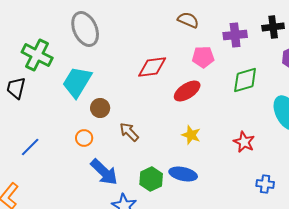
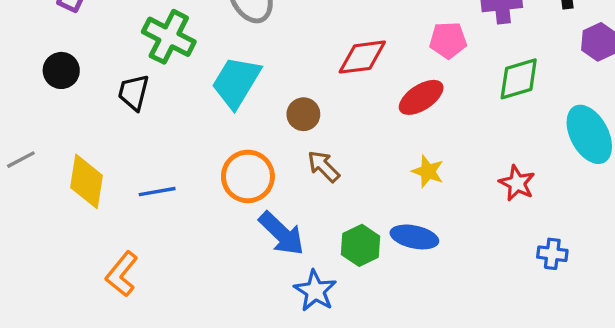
brown circle: (100, 108) -> (303, 114), moved
orange circle: (84, 138) -> (248, 176), size x1.8
blue line: (30, 147) -> (157, 192), turned 35

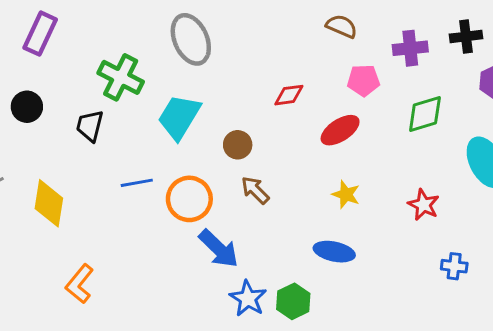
red diamond: (362, 57) -> (289, 95), size x0.7
blue line: (157, 192) -> (137, 183), moved
green hexagon: (361, 245) -> (293, 301), moved

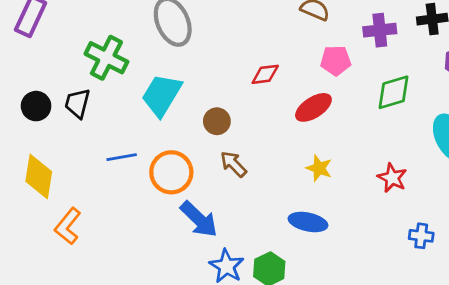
black circle: (27, 107) -> (36, 106), moved
orange L-shape: (80, 284) -> (68, 226), moved

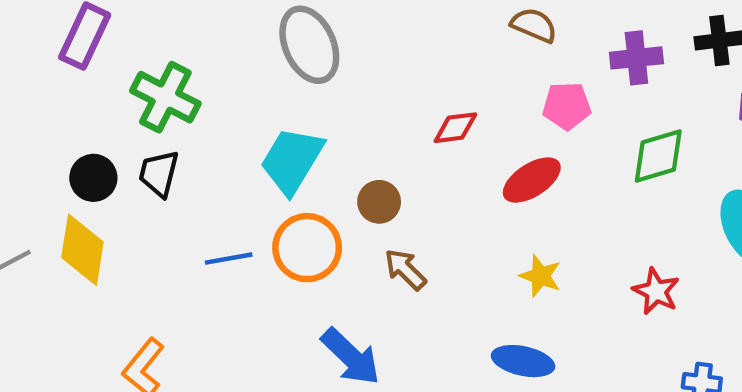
green cross: (106, 58) -> (165, 97), moved
orange circle: (171, 172) -> (307, 248), moved
yellow diamond: (39, 176) -> (82, 250), moved

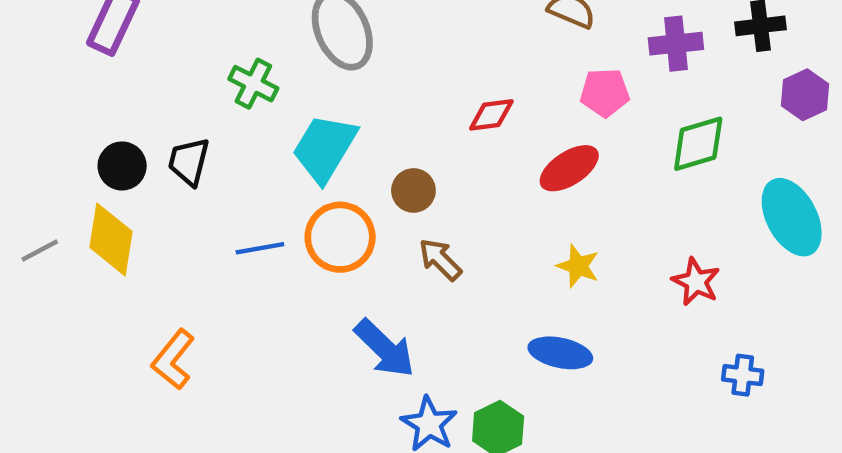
green cross: (165, 97) -> (253, 84), moved, size x0.7

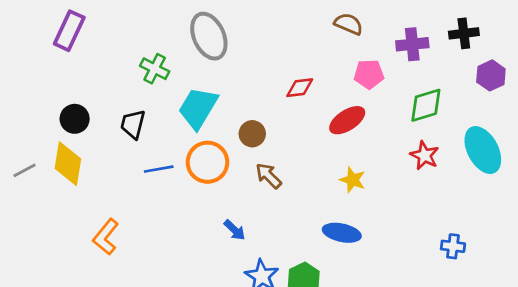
black trapezoid: (189, 162) -> (133, 124), moved
red star: (696, 282) -> (424, 155), moved
blue arrow: (385, 348) -> (235, 230), size x0.6

